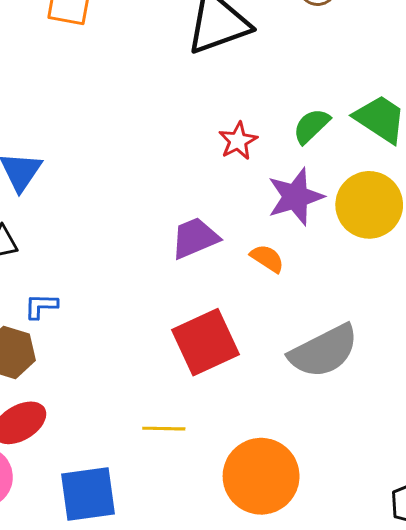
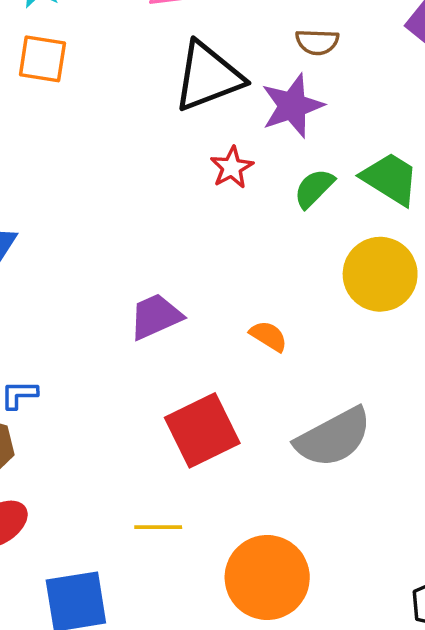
red star: (238, 141) -> (232, 167), moved
purple star: (295, 197) -> (292, 106), moved
purple trapezoid: (195, 238) -> (156, 316), moved

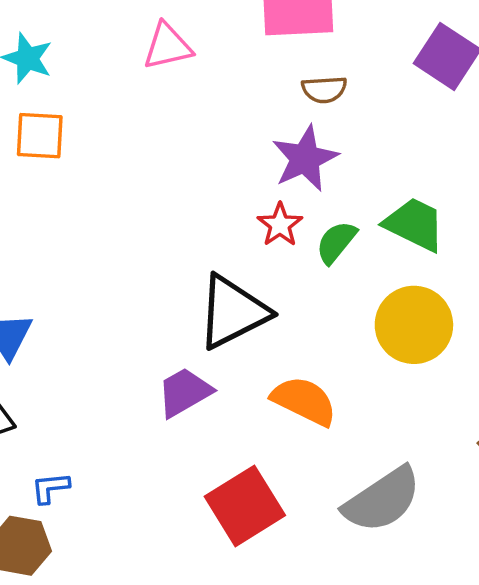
black triangle: (208, 77) -> (233, 312), moved
red star: (232, 167) -> (280, 225), moved
orange semicircle: (268, 336) -> (304, 401), size x1.6

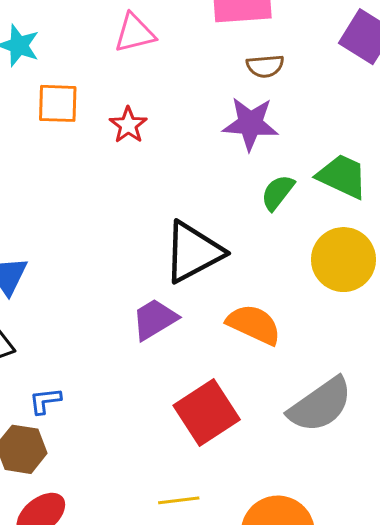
orange square: (40, 136) -> (58, 103), moved
purple star: (305, 159) -> (250, 124), turned 30
red star: (280, 225) -> (128, 125), moved

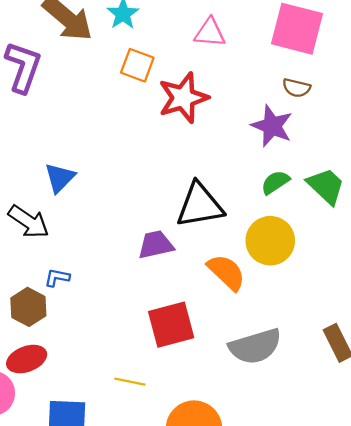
red star: (128, 125) -> (183, 98), size x1.8
yellow circle: (343, 260) -> (270, 241), moved

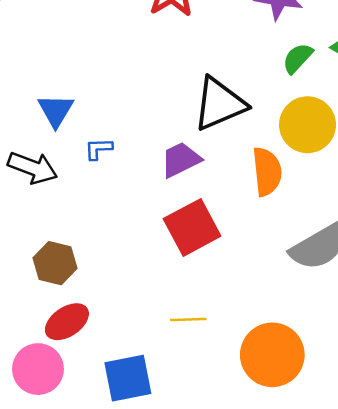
orange semicircle: (226, 272) -> (267, 172), turned 54
blue L-shape: (57, 277) -> (98, 149), moved
red square: (171, 325) -> (192, 227), moved

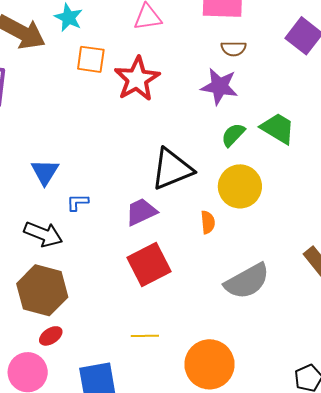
black arrow: (33, 168) -> (43, 234), moved
orange semicircle: (267, 172) -> (208, 222), size x0.6
brown hexagon: (55, 263) -> (42, 290), size x1.5
red ellipse: (67, 322) -> (51, 336), size x0.7

